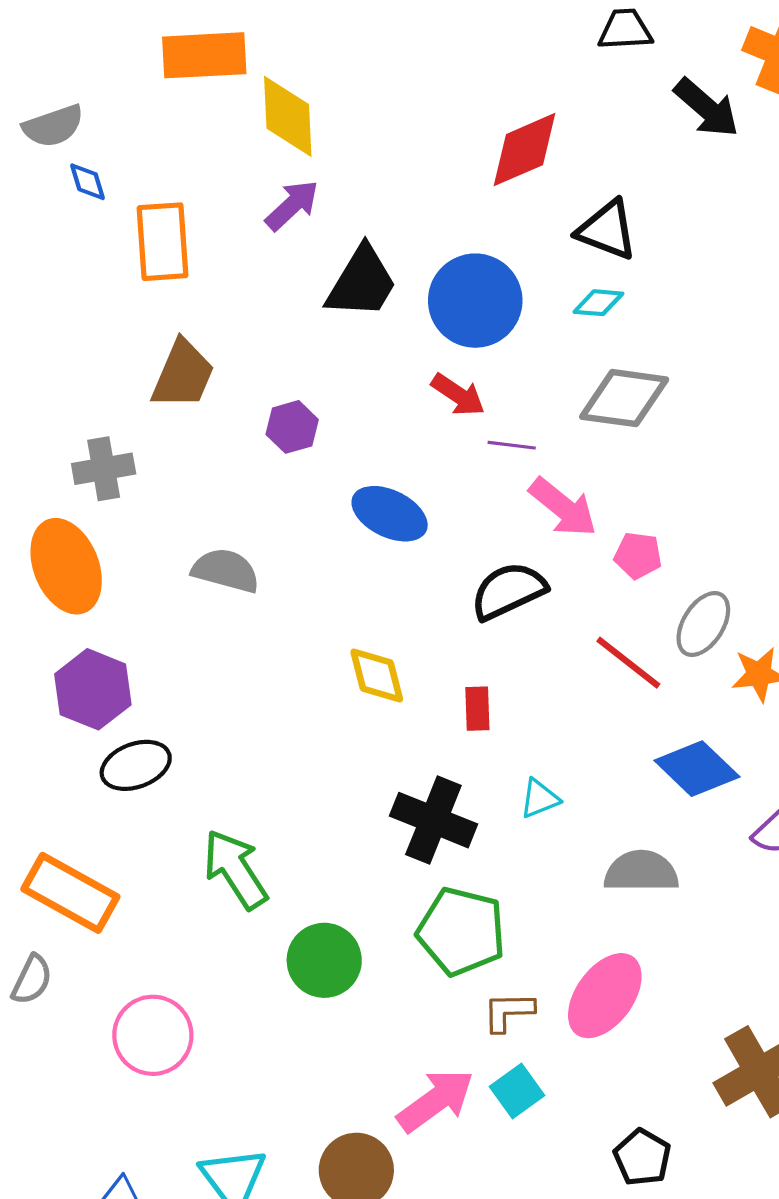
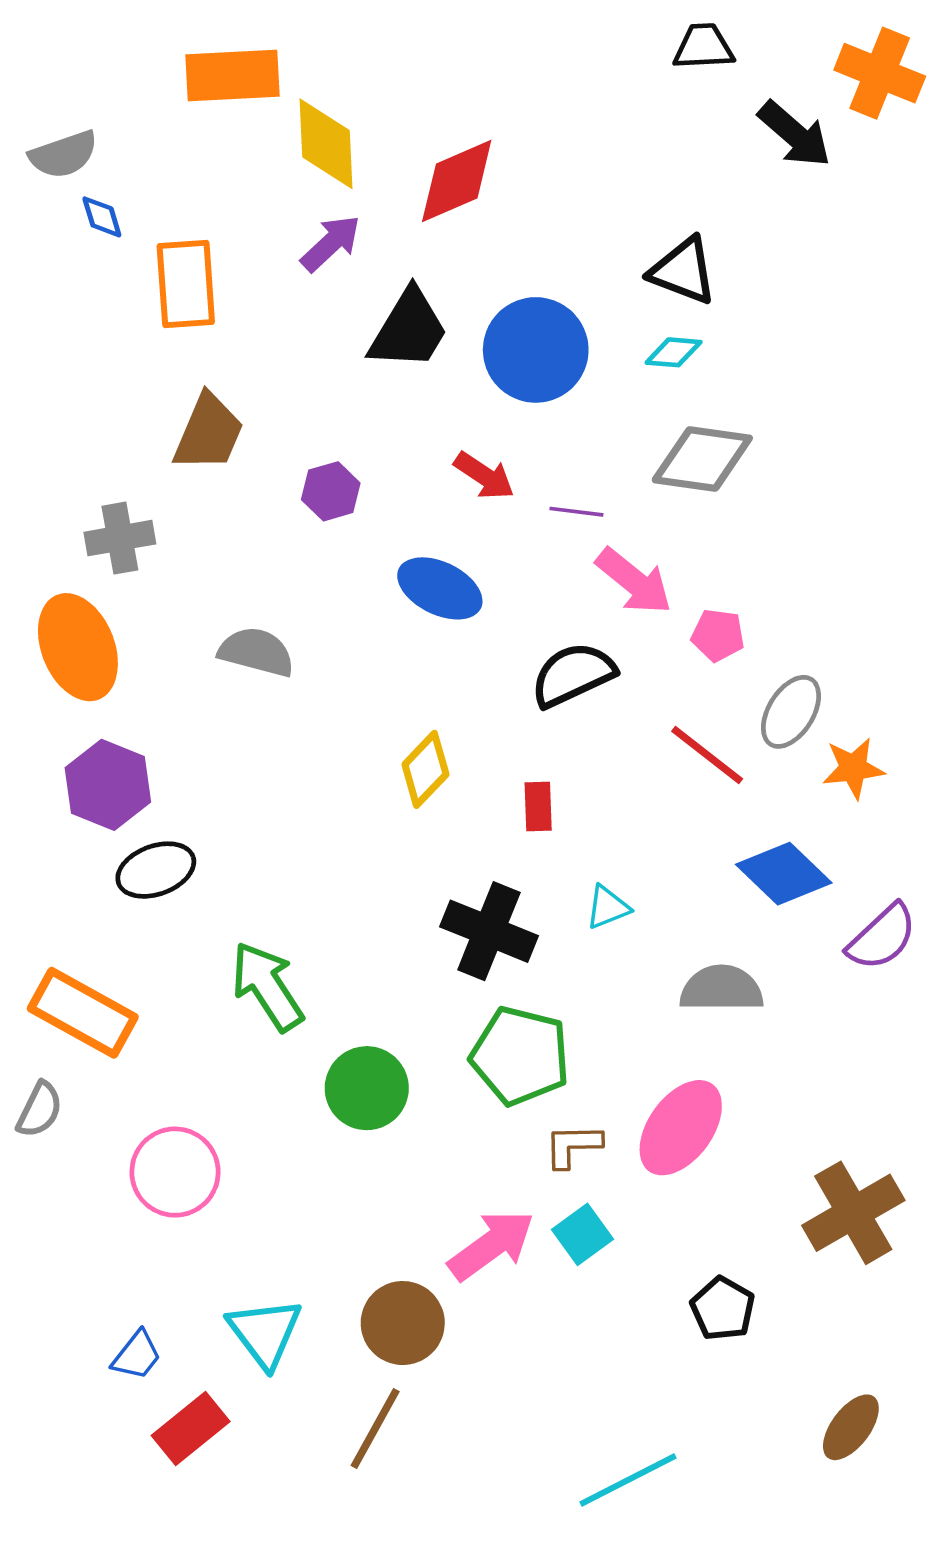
red diamond: (524, 150) -> (457, 181), moved
red arrow: (458, 395) -> (484, 476), moved
yellow diamond: (377, 675) -> (425, 769), turned 58

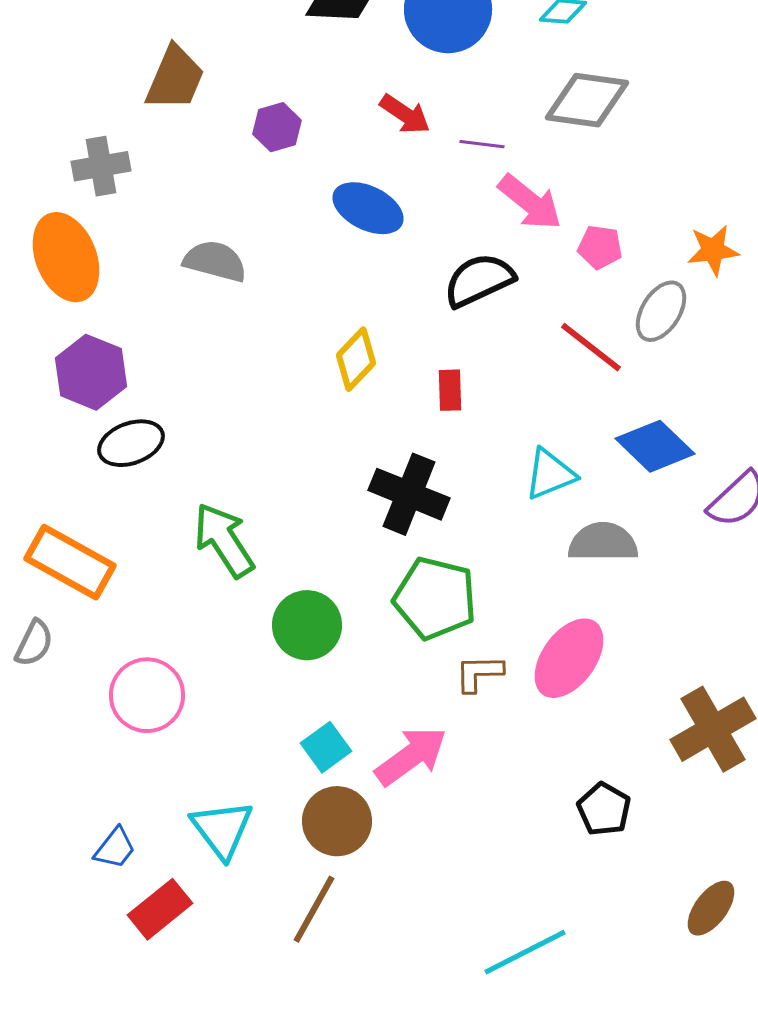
orange star: (853, 768) -> (713, 250), moved
cyan triangle: (608, 907) -> (550, 474), moved, size x1.4
cyan square: (582, 1234) -> (326, 747), moved

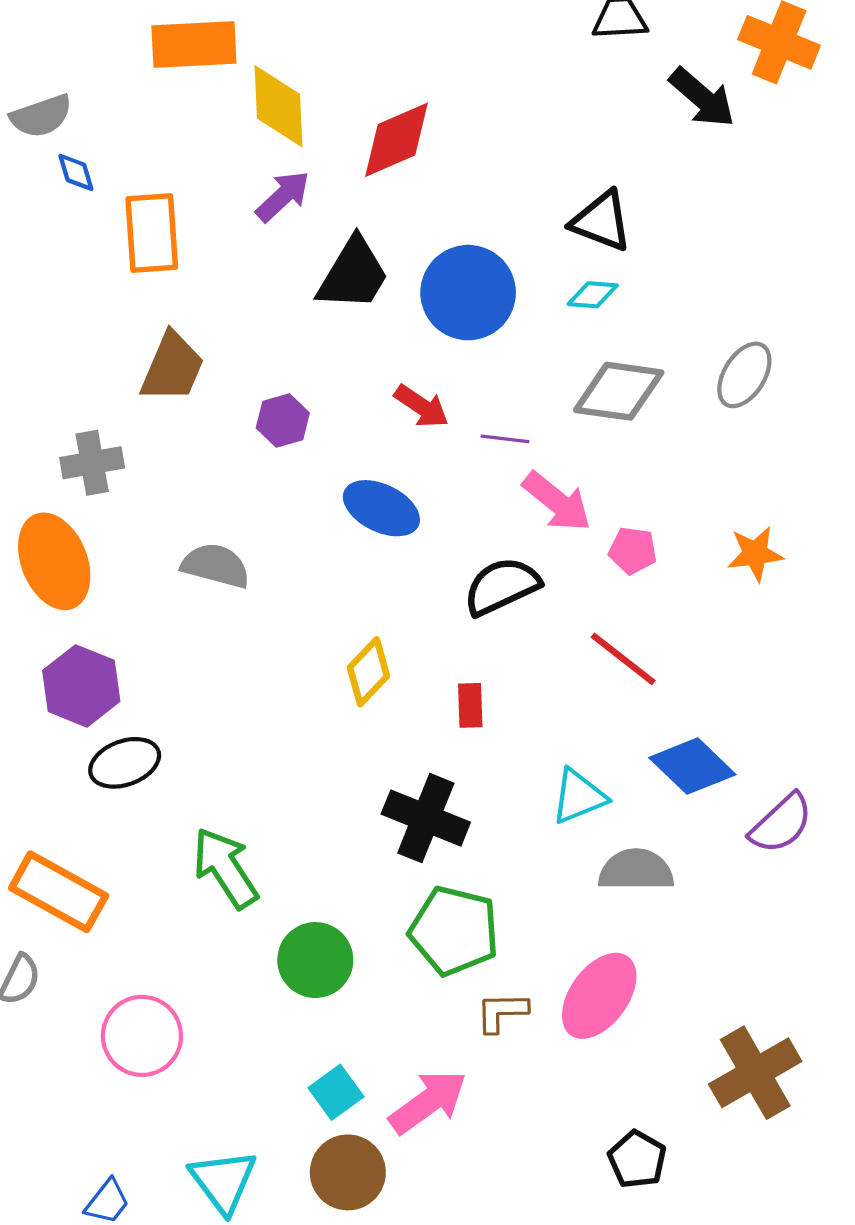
gray ellipse: (661, 311) -> (744, 375), moved

